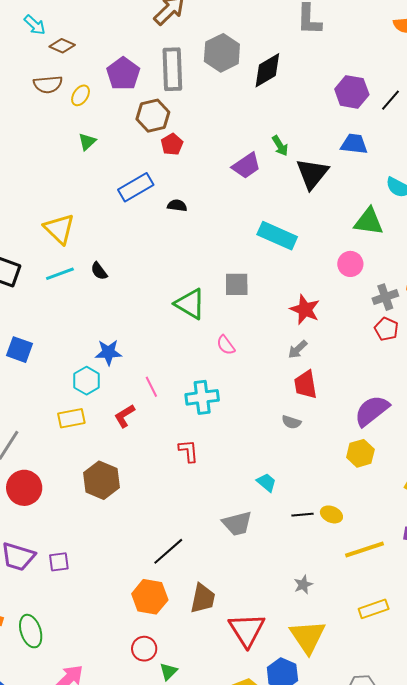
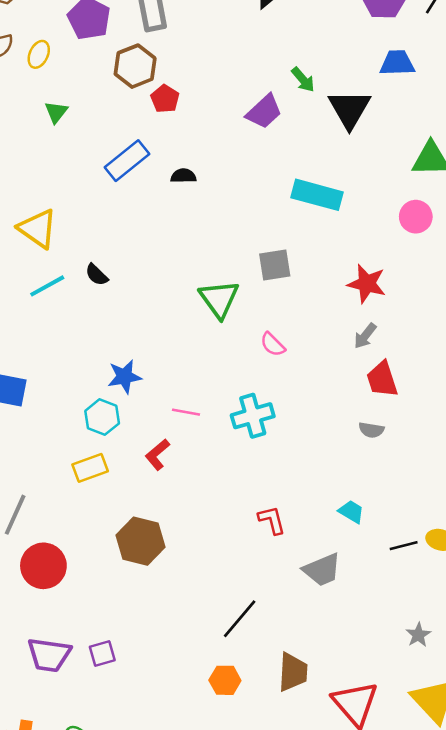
green triangle: (190, 304) -> (219, 299), turned 32
pink line: (151, 387) -> (186, 412), turned -45
red L-shape: (188, 451) -> (272, 520), moved
orange hexagon: (150, 597) -> (225, 680), size x0.7

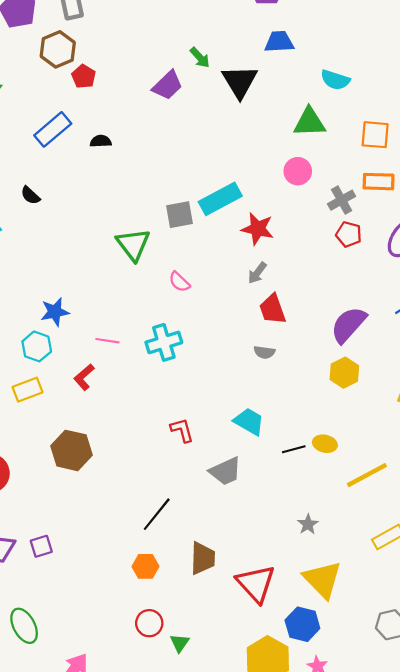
cyan rectangle: (317, 195) -> (220, 199), moved, turned -42
black semicircle: (97, 275) -> (30, 195), moved
cyan trapezoid: (351, 512) -> (249, 422), size x1.4

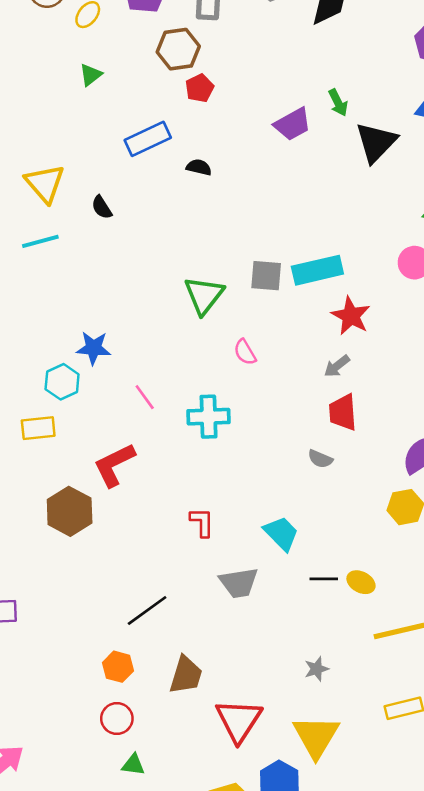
pink line: (107, 341) -> (145, 397), turned 30
red L-shape: (84, 377) -> (114, 465), moved, size x1.5
red circle: (149, 623) -> (117, 719), moved
green triangle: (180, 643) -> (133, 765), turned 48

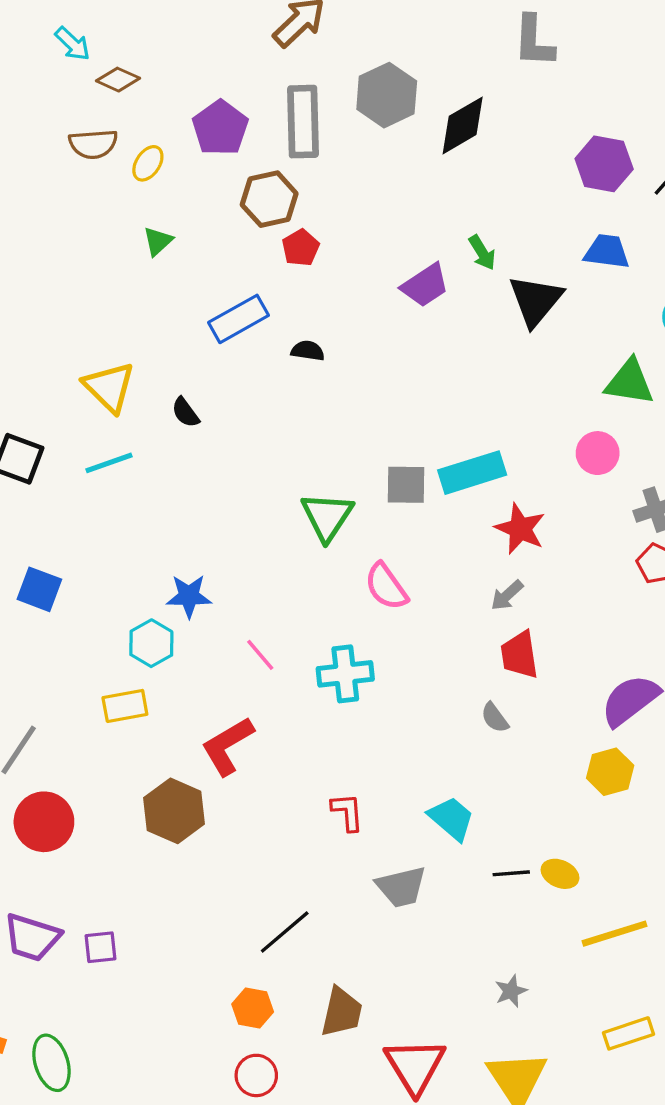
pink semicircle: (245, 352) -> (386, 587), size x1.4
gray semicircle: (320, 459) -> (495, 718), turned 35

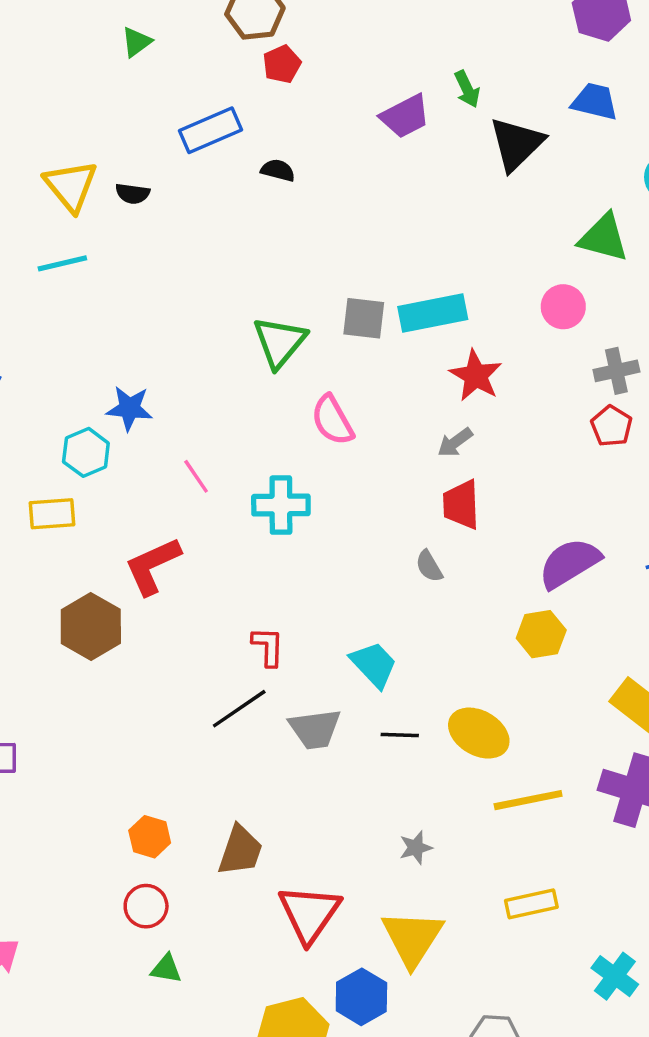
black semicircle: (185, 412) -> (133, 194), moved, turned -52
black line: (511, 873) -> (400, 735), moved
yellow ellipse: (560, 874) -> (479, 733), size x1.6
black line: (285, 932) -> (239, 709), moved

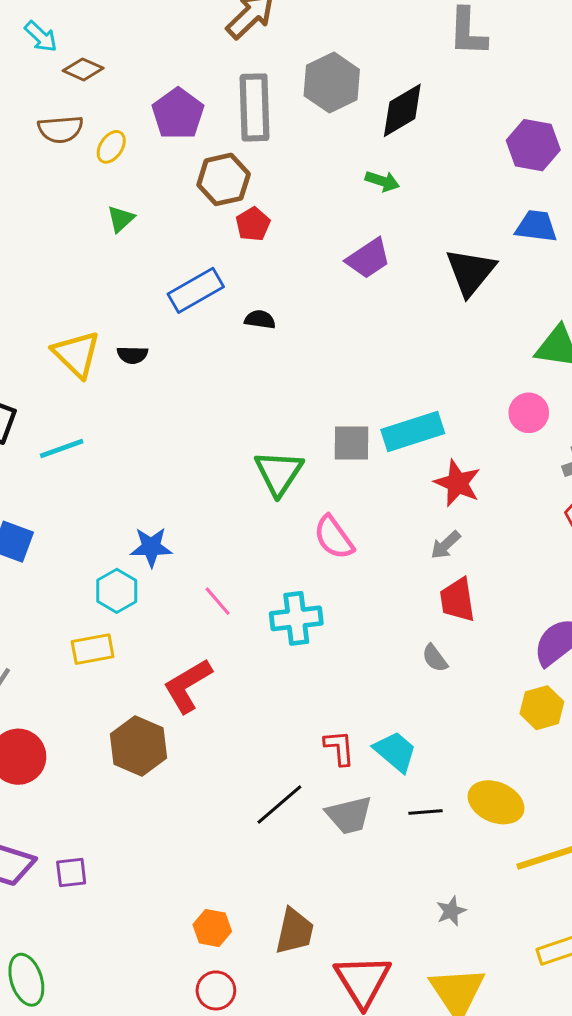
green arrow: (467, 89) -> (382, 181), moved, turned -40
cyan line: (62, 263) -> (62, 449), moved
red L-shape: (268, 647) -> (339, 748), moved

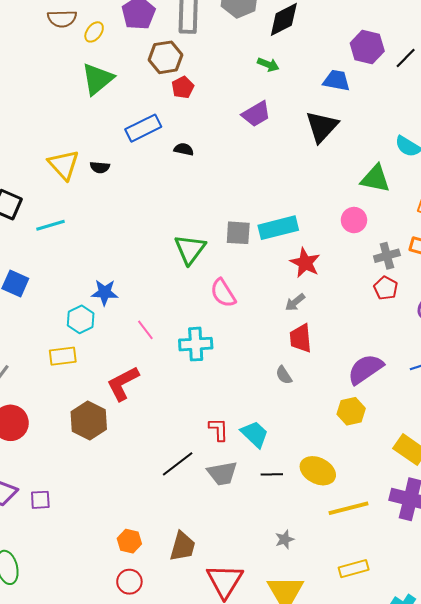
green triangle: (121, 219) -> (98, 79), size x1.8
blue trapezoid: (536, 226) -> (336, 80), moved

